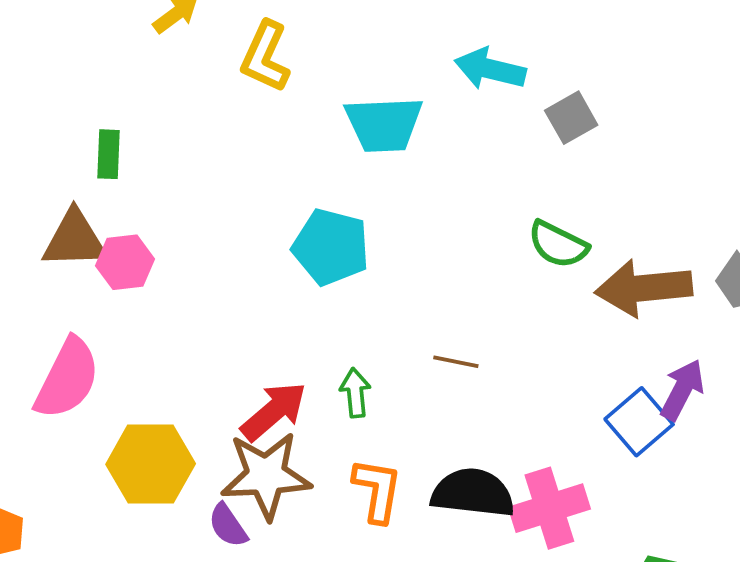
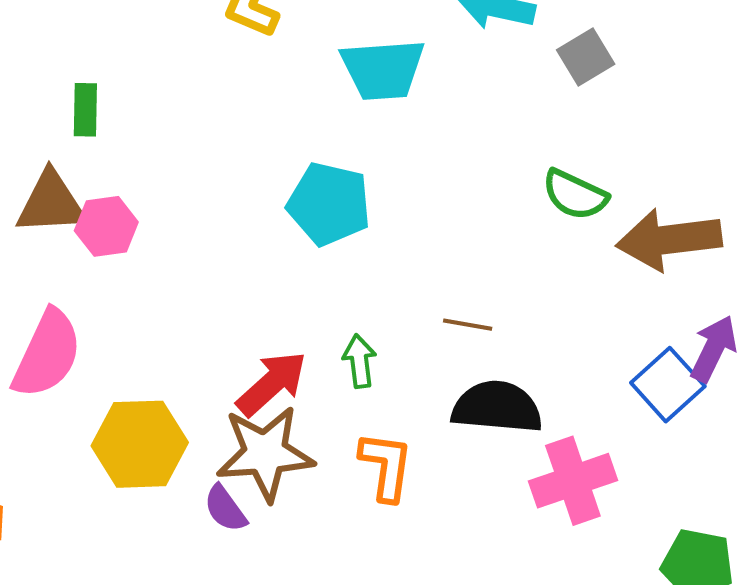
black semicircle: (473, 493) -> (497, 407), moved

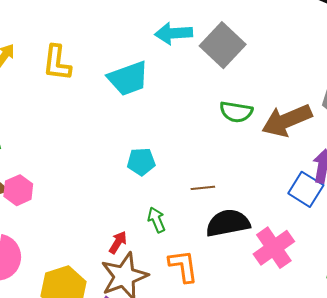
gray square: (586, 57) -> (223, 45), size x1.6
cyan pentagon: (329, 204) -> (141, 162), moved, size x0.7
red arrow: (272, 384) -> (118, 242), size x0.6

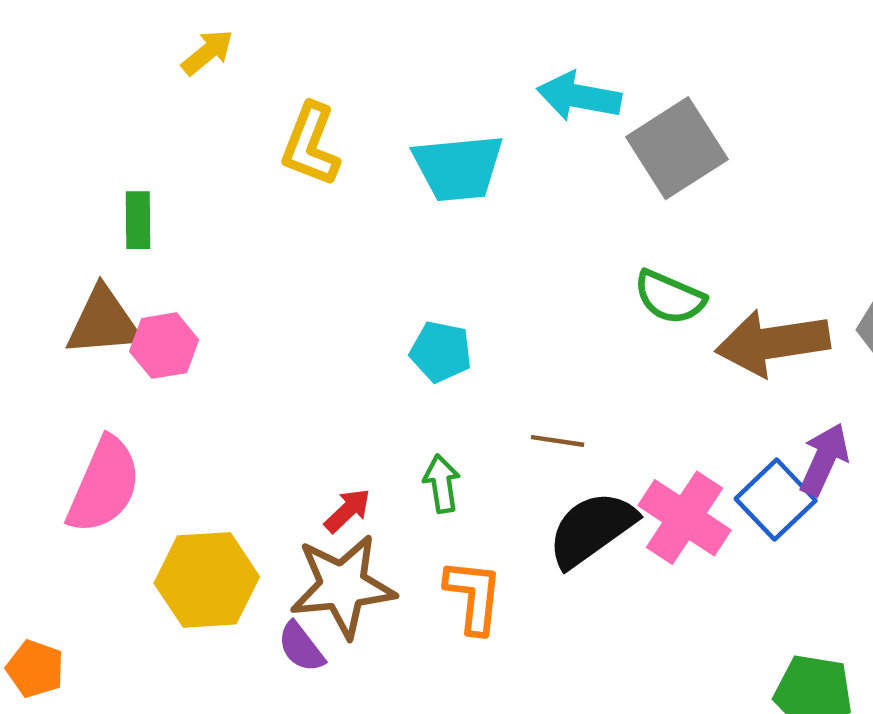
yellow L-shape: (57, 63) -> (311, 145), moved
black semicircle: (228, 223) -> (592, 529), turned -39
pink cross: (274, 248) -> (684, 518), moved, turned -36

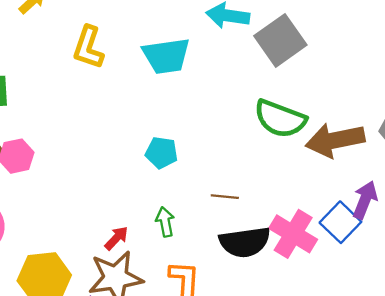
green semicircle: (670, 297) -> (280, 119), size x1.4
black semicircle: (592, 529) -> (245, 242), turned -150

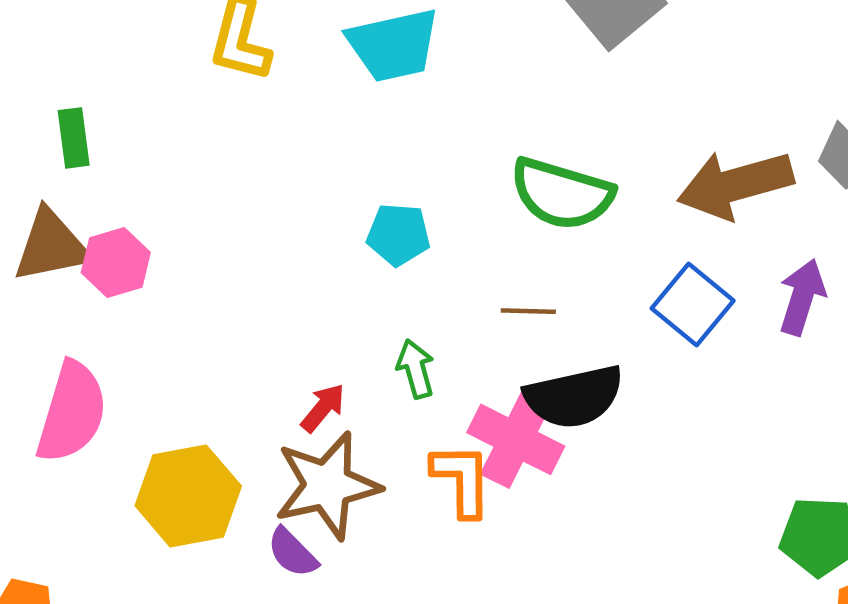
green semicircle: (280, 119) -> (562, 194), moved
blue square: (340, 222) -> (693, 305), moved
pink cross: (293, 234) -> (516, 439), moved

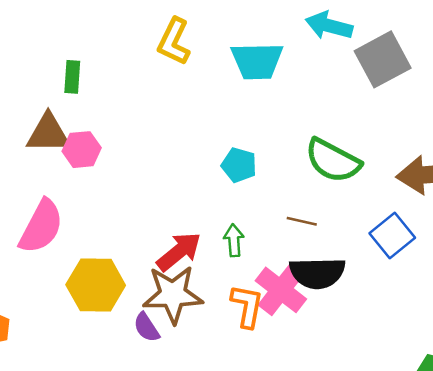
red arrow: (323, 408) -> (179, 252), size x1.6

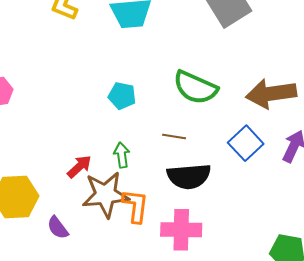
red arrow: (179, 252) -> (79, 167), size x0.7
pink cross: (281, 290) -> (181, 230), moved, turned -33
brown star: (173, 294) -> (105, 195), moved

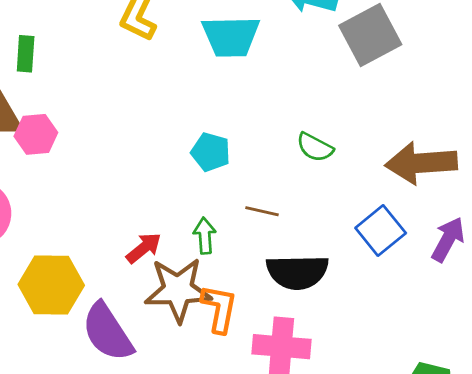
green semicircle: (195, 87) -> (315, 147), size x0.6
brown line: (174, 137) -> (262, 211), moved
purple semicircle: (58, 228) -> (108, 332), size x1.8

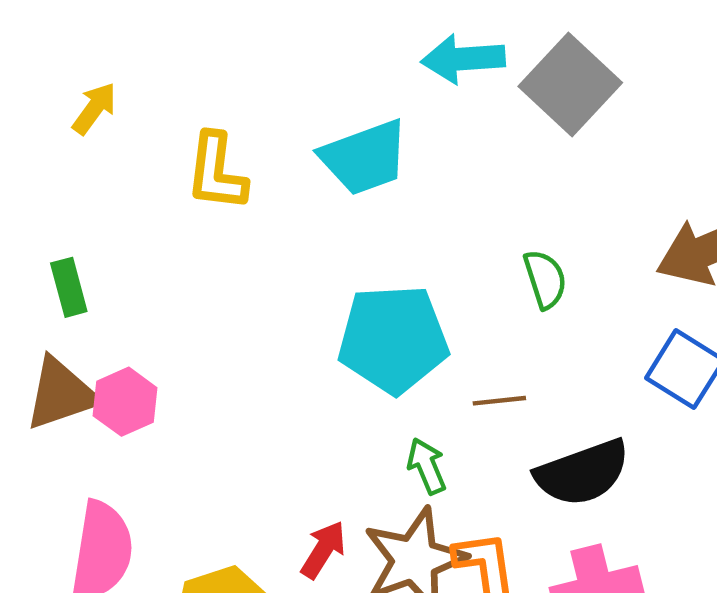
green semicircle: (315, 147) -> (545, 279), turned -117
cyan pentagon: (211, 152) -> (393, 339), size x1.8
red arrow: (144, 248) -> (323, 550), moved

